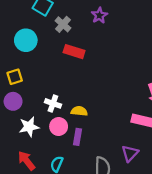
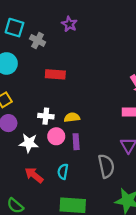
red rectangle: (74, 52) -> (55, 74), moved
white star: (29, 127) -> (29, 143), turned 30

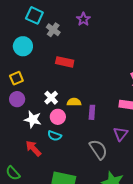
white cross: (46, 116) -> (51, 98), turned 32
purple rectangle: (76, 142) -> (92, 112), moved
gray semicircle: (106, 166) -> (98, 149), turned -30
cyan semicircle: (63, 172) -> (55, 136), moved, turned -88

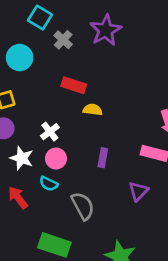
purple star: (83, 19) -> (106, 30), size x1.6
yellow semicircle: (74, 102) -> (93, 110), moved
gray semicircle: (98, 149) -> (83, 206), moved

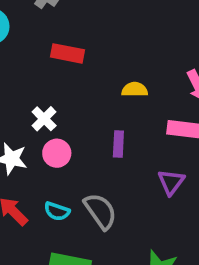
yellow semicircle: (93, 110) -> (135, 90), moved
cyan semicircle: (49, 184) -> (57, 211), moved

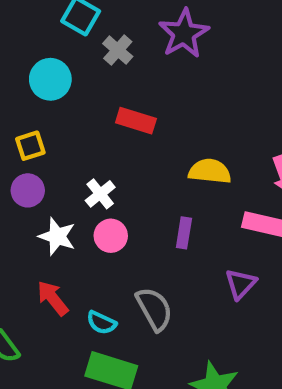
yellow semicircle: (135, 90) -> (210, 171), size x1.4
cyan semicircle: (57, 211) -> (101, 323), moved

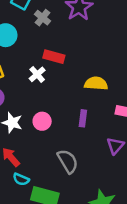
white cross: (100, 194) -> (37, 74), moved
cyan semicircle: (101, 323) -> (21, 179), moved

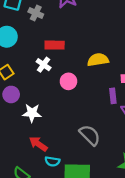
purple rectangle: (83, 118) -> (113, 96), moved
pink circle: (42, 121) -> (68, 81), moved

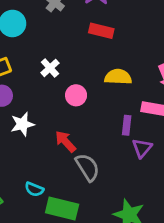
red rectangle: (55, 45) -> (101, 31), moved
white star: (32, 113) -> (22, 124), turned -30
red arrow: (38, 144) -> (65, 141), moved

